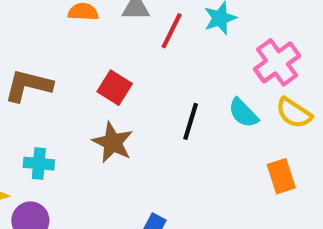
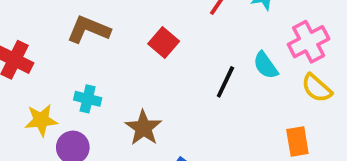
cyan semicircle: (243, 113) -> (266, 65), moved
brown star: (113, 142) -> (143, 128), moved

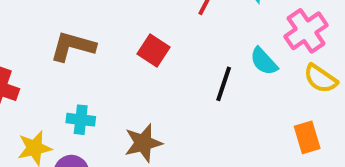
brown star: (143, 128) -> (143, 143), turned 30

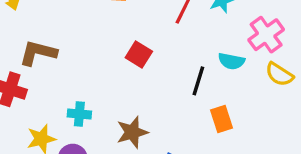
brown L-shape: (73, 46) -> (38, 53), moved
cyan semicircle: (264, 61) -> (231, 61), turned -35
orange rectangle: (307, 137) -> (222, 119), moved

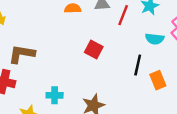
cyan semicircle: (231, 61) -> (155, 39), moved
orange rectangle: (222, 119) -> (158, 80), moved

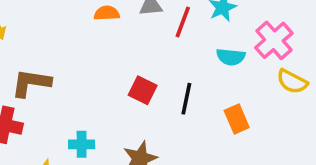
red square: (94, 50) -> (143, 90), moved
black line: (138, 65) -> (186, 99), moved

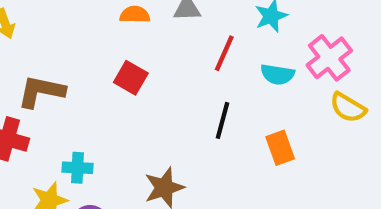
red line: (183, 22) -> (224, 53), moved
red square: (143, 90) -> (131, 78), moved
cyan cross: (82, 144) -> (77, 168), moved

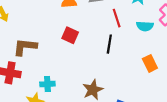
red line: (224, 53) -> (117, 18), turned -36
black line: (223, 120) -> (109, 44), moved

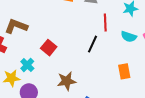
red square: (70, 35) -> (49, 48), moved
cyan cross: (47, 84) -> (27, 65), turned 32

